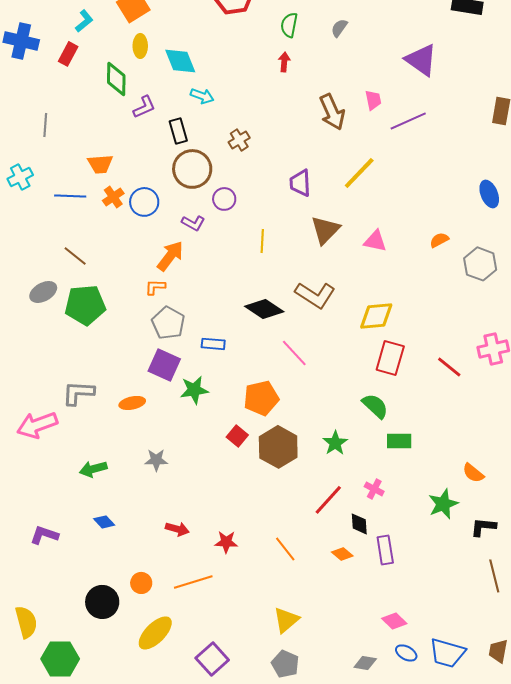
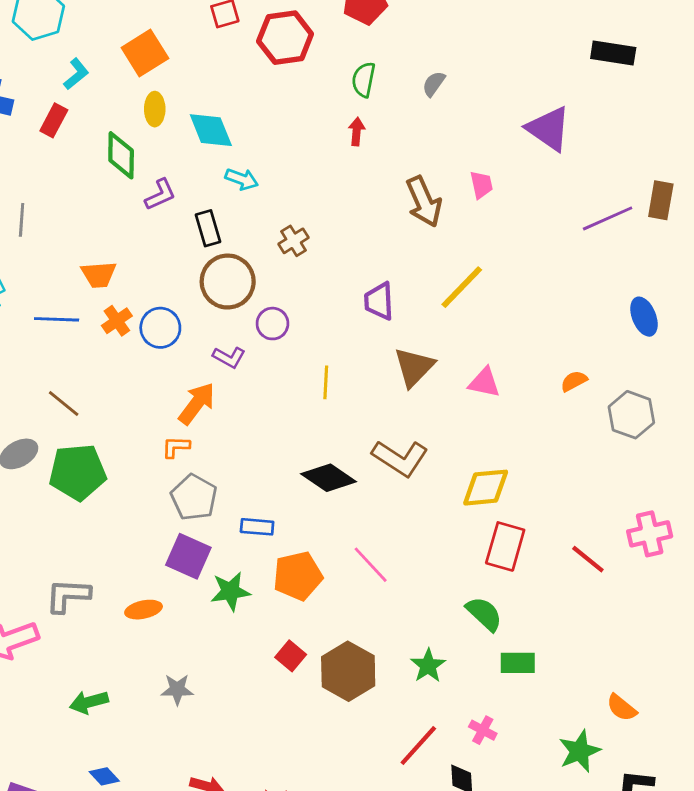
purple line: (408, 121) -> (608, 218), moved
pink line: (294, 353) -> (371, 565), moved
orange pentagon: (261, 398) -> (298, 576), moved

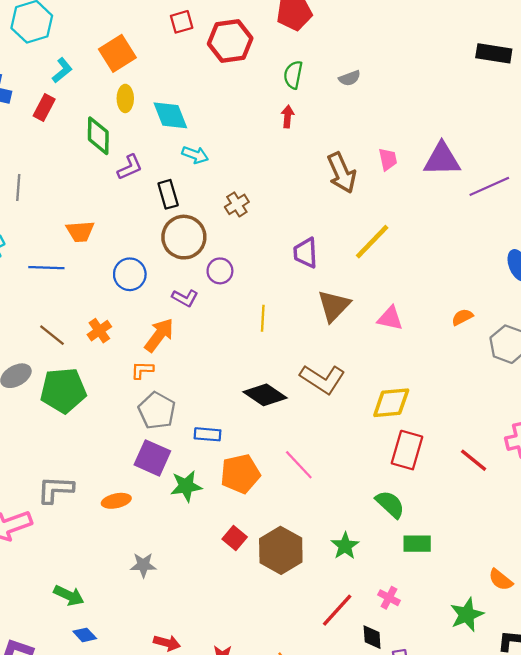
gray semicircle: (434, 84) -> (350, 78), turned -145
purple triangle: (549, 129) -> (442, 159), moved, turned -36
orange cross: (117, 321) -> (99, 331), moved
green arrow: (89, 702) -> (69, 595), moved, turned -140

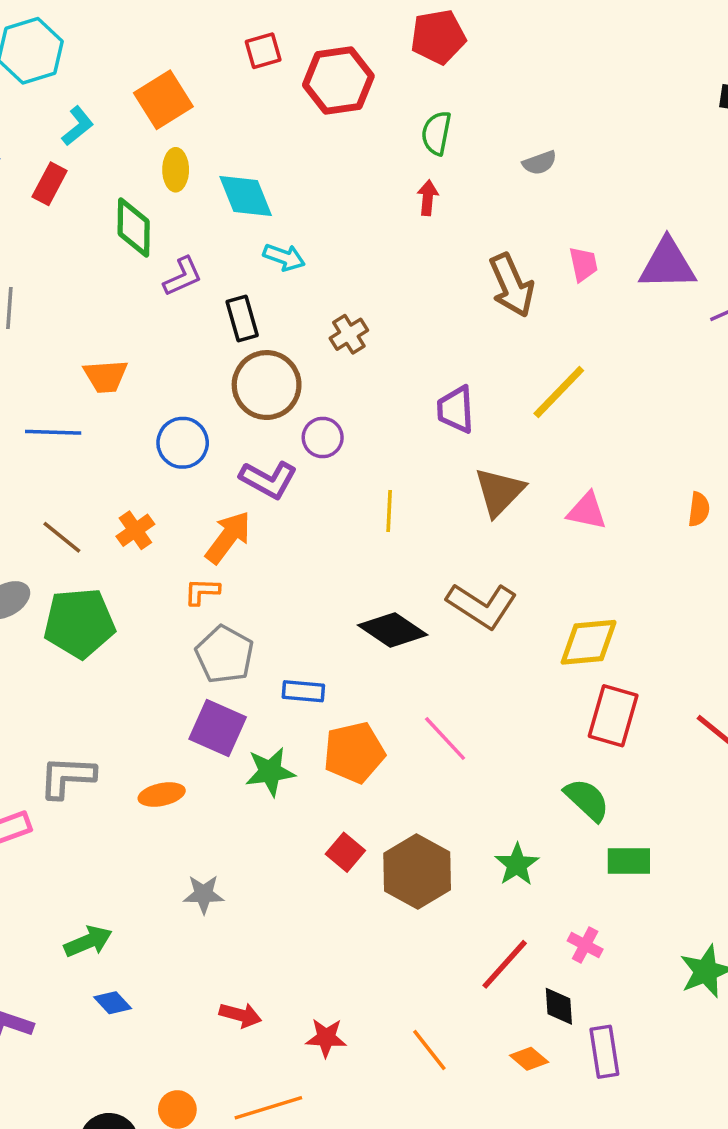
gray semicircle: (350, 78) -> (540, 163), moved
purple L-shape: (185, 298) -> (268, 480), size x1.4
orange semicircle: (462, 317) -> (699, 509), turned 125
green arrow: (69, 595) -> (88, 942), turned -48

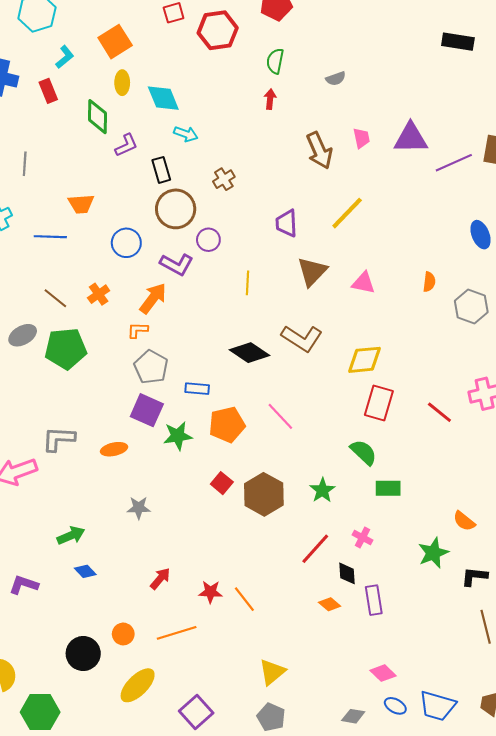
red rectangle: (50, 184) -> (48, 91), turned -50
red arrow: (240, 1015) -> (160, 579), turned -65
orange line: (429, 1050) -> (244, 599), moved

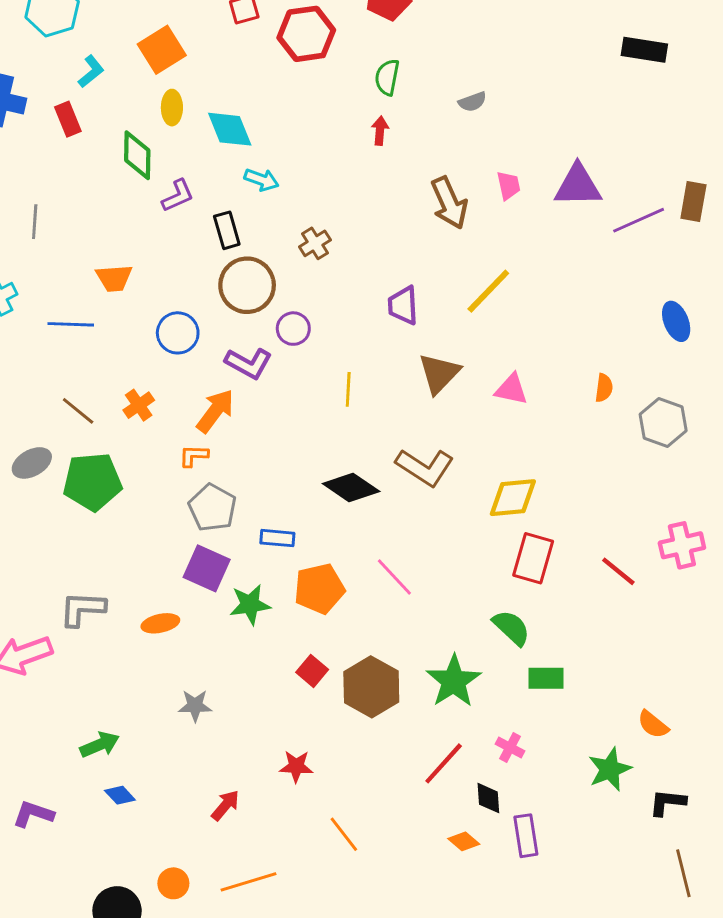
green star: (322, 490) -> (454, 681), size x1.5
red star: (210, 592) -> (296, 766), moved

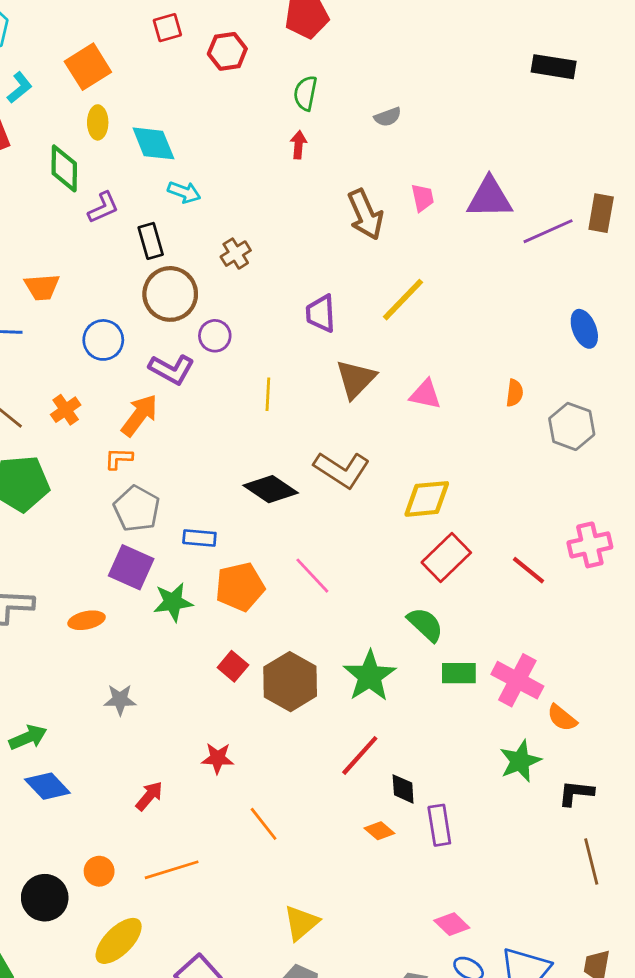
red hexagon: (306, 34) -> (227, 51), size x0.7
red rectangle: (533, 558) -> (446, 557), turned 30
pink cross: (510, 748) -> (517, 680), moved, size x1.8
blue diamond: (120, 795) -> (47, 786), size x1.5

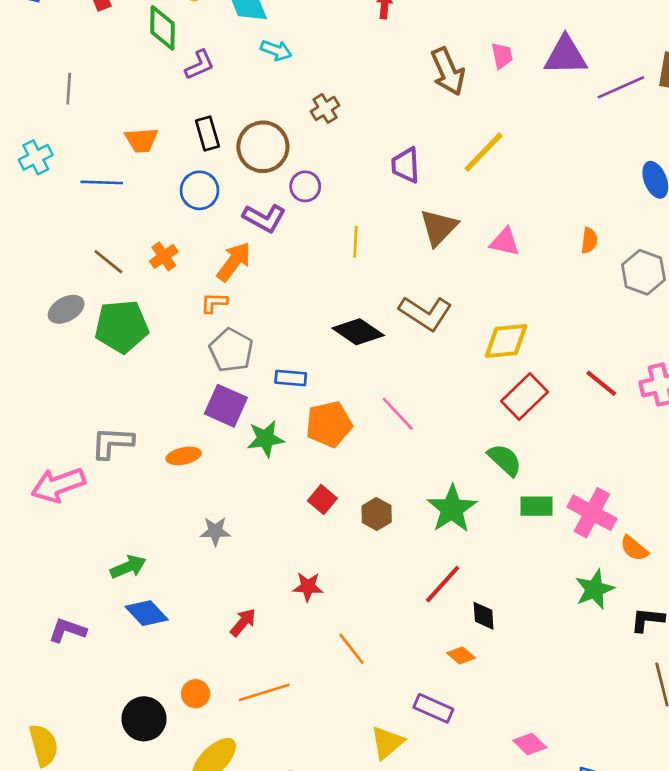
black rectangle: (151, 241) -> (207, 134), moved
red line: (529, 570) -> (601, 383), moved
brown hexagon: (290, 682) -> (377, 514), size x0.6
purple rectangle: (439, 825) -> (433, 708), moved, turned -57

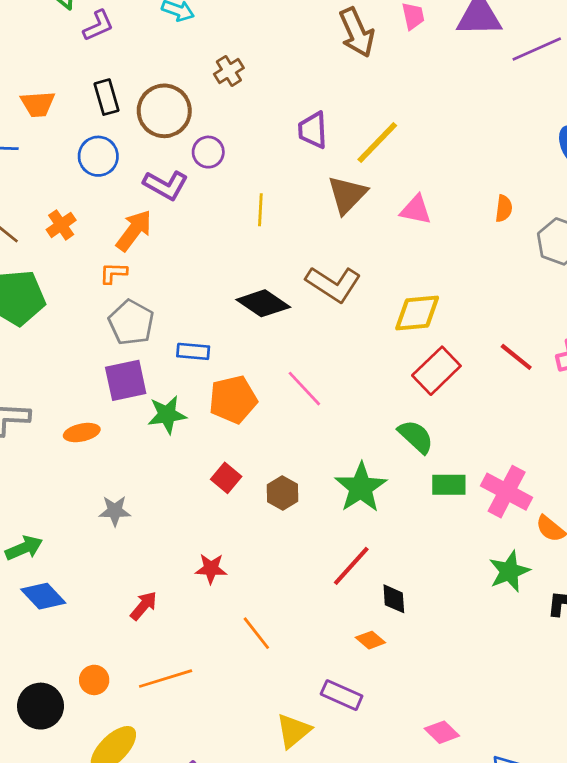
yellow line: (484, 152) -> (377, 142), moved
purple square: (226, 406) -> (126, 380), turned -36

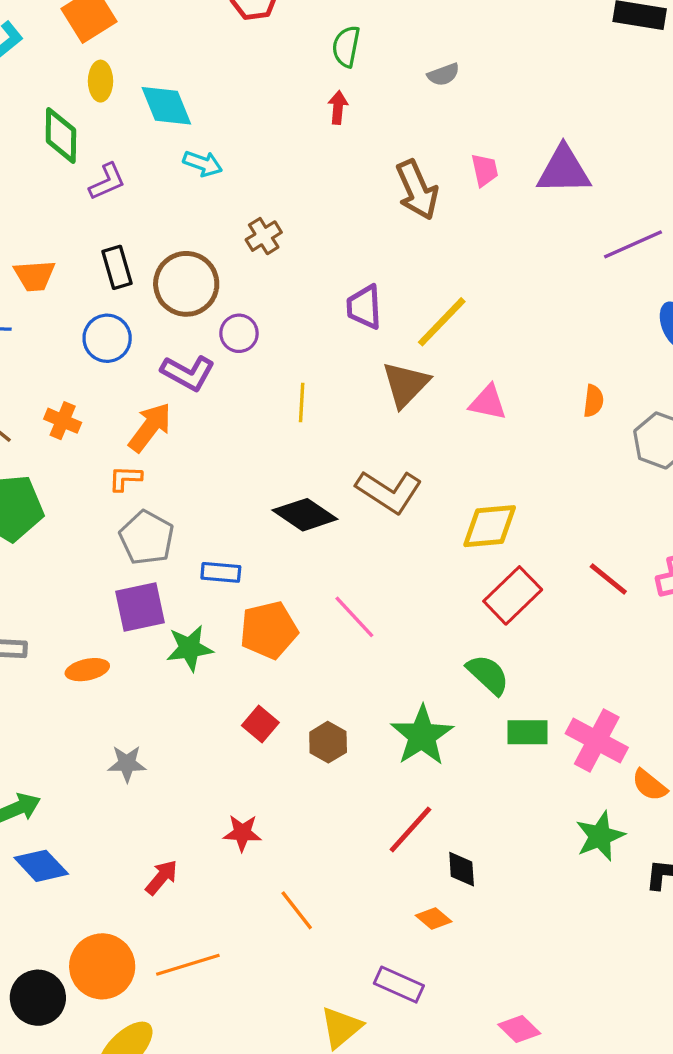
purple line: (537, 49) -> (633, 244), moved
orange cross: (61, 225) -> (63, 421), turned -32
orange circle: (94, 680) -> (102, 966), size x1.8

